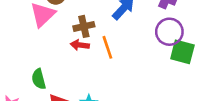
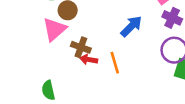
brown cross: (84, 26) -> (81, 47), moved, turned 30

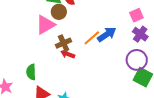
brown cross: (81, 47) -> (64, 43), turned 35
orange line: (115, 63) -> (92, 38), moved, turned 54

